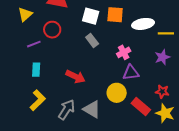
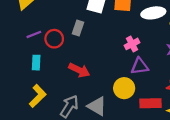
red circle: (52, 30) -> (54, 39), moved
gray rectangle: (92, 41) -> (78, 28), moved, turned 56
red rectangle: (141, 107) -> (151, 103), turned -42

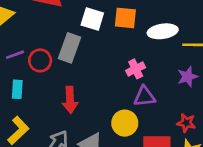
gray rectangle: (78, 28) -> (70, 48), size x1.5
red arrow: (79, 70) -> (70, 100), turned 60

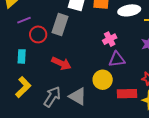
purple line: (15, 55) -> (24, 20), moved
red arrow: (70, 100) -> (61, 63), turned -60

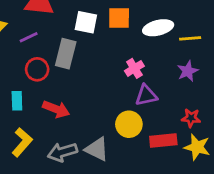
purple line: (24, 20) -> (29, 37), moved
red arrow: (61, 63) -> (56, 109), moved
gray arrow: (52, 97) -> (62, 152), turned -135

